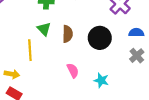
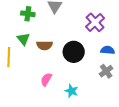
brown semicircle: (68, 34) -> (45, 45), turned 84
pink semicircle: (73, 70) -> (46, 79), turned -128

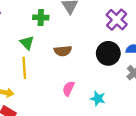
green triangle: (23, 39) -> (27, 43), moved
black circle: (74, 52) -> (108, 53), moved

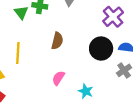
green triangle: (27, 43) -> (21, 12), moved
brown semicircle: (63, 51) -> (57, 41), turned -77

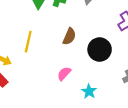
black circle: (101, 49) -> (100, 50), moved

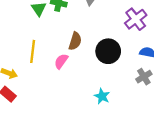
pink semicircle: (64, 74) -> (61, 61), moved

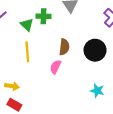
yellow line: (33, 51) -> (27, 52), moved

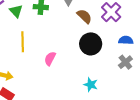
green triangle: (27, 25) -> (16, 11), moved
brown semicircle: (64, 47) -> (84, 16), moved, turned -56

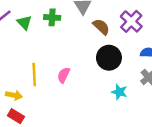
yellow line: (23, 42) -> (34, 74), moved
cyan star: (91, 85) -> (119, 92), moved

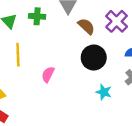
yellow line: (34, 74) -> (18, 55), moved

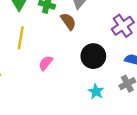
brown semicircle: (86, 26) -> (68, 21), moved

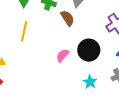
pink semicircle: (46, 63) -> (63, 55), moved

